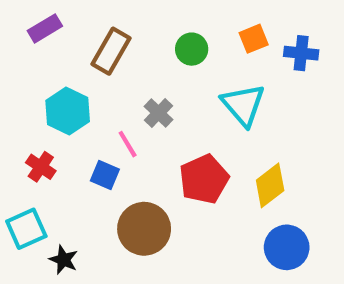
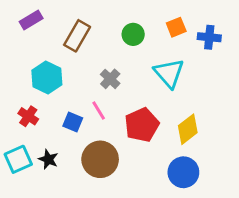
pink line: (128, 144) -> (99, 110), moved
blue circle: (287, 247) -> (183, 172), moved
black star: (64, 260) -> (48, 159), moved

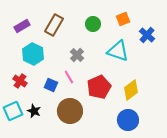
purple rectangle: (31, 20) -> (22, 26), moved
blue cross: (209, 37) -> (147, 35), moved, turned 35
cyan triangle: (169, 73) -> (118, 51), turned -30

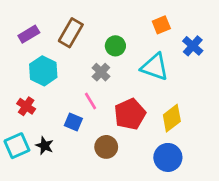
green circle: (93, 24) -> (115, 46), moved
blue square: (51, 85) -> (73, 122), moved
brown circle: (70, 111) -> (106, 147), moved, size x0.7

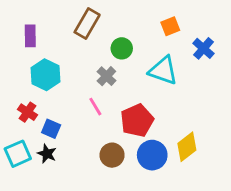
brown rectangle: (71, 33) -> (87, 23), moved
purple rectangle: (29, 34) -> (30, 36), turned -60
yellow diamond: (172, 118) -> (187, 147), moved
blue square: (73, 122) -> (51, 129), moved
blue circle: (168, 157) -> (152, 155), moved

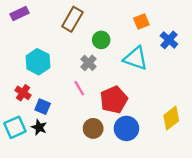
purple rectangle: (30, 36) -> (20, 13), moved, turned 66
yellow diamond: (187, 147) -> (171, 118), moved

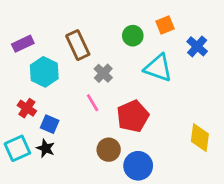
purple rectangle: (20, 13) -> (23, 44), moved
brown rectangle: (72, 19) -> (78, 45), moved, turned -55
green circle: (101, 40) -> (133, 36), moved
yellow diamond: (171, 118) -> (200, 138), turned -45
blue circle: (126, 128) -> (138, 166), moved

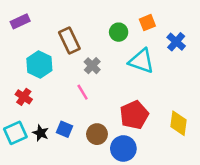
purple rectangle: (23, 44) -> (20, 21), moved
red pentagon: (133, 116) -> (134, 115), moved
blue square: (50, 124) -> (65, 129), moved

